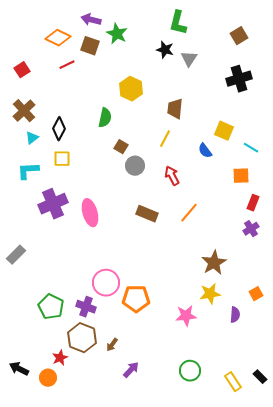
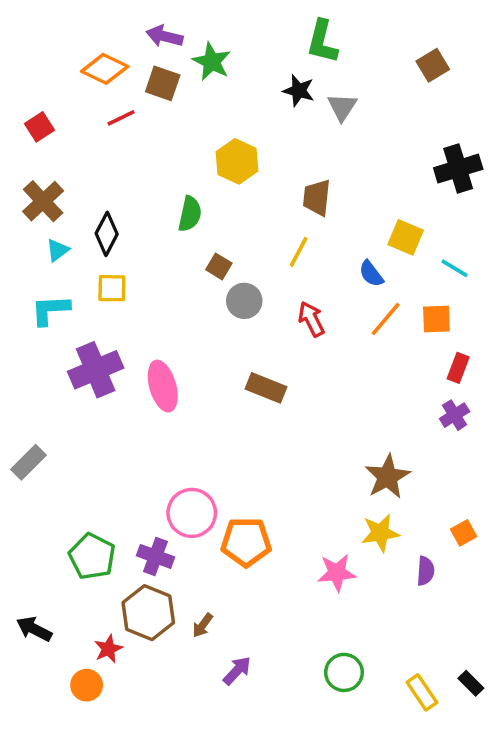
black cross: (239, 79) -> (458, 169), moved
orange line: (189, 213) -> (386, 319), moved
black arrow: (19, 369) -> (34, 629), moved

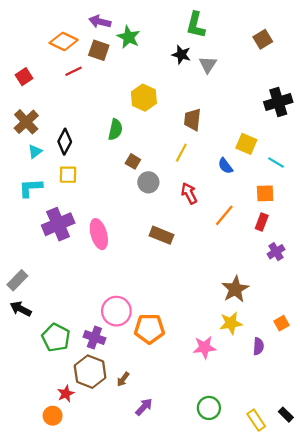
orange line: (386, 319) -> (224, 215), moved
red rectangle: (458, 368) -> (262, 222), moved
black arrow: (34, 629) -> (21, 309), moved

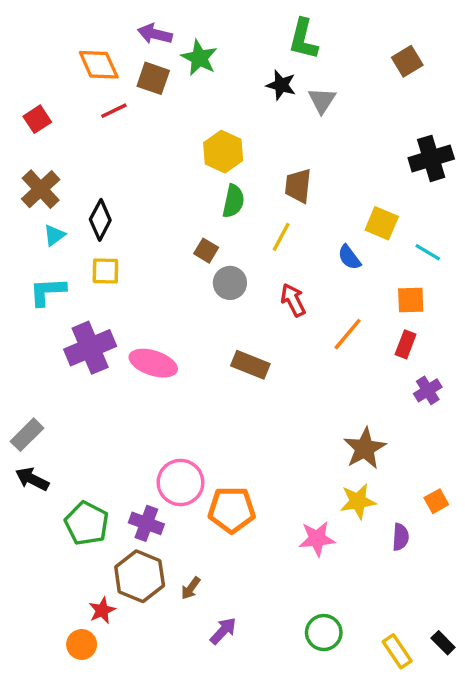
orange diamond: (64, 41) -> (99, 65), turned 40
green semicircle: (115, 130) -> (233, 201), moved
pink ellipse: (99, 234) -> (153, 363), turned -56

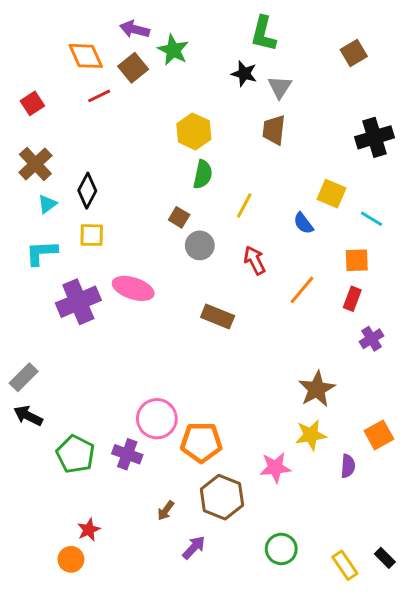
brown square: (153, 78) -> (133, 68), turned 32
brown trapezoid: (298, 186) -> (274, 130), moved
pink ellipse: (153, 363) -> (133, 288), moved
orange square: (436, 501) -> (379, 435), size x1.4
brown hexagon: (140, 576) -> (222, 497), moved

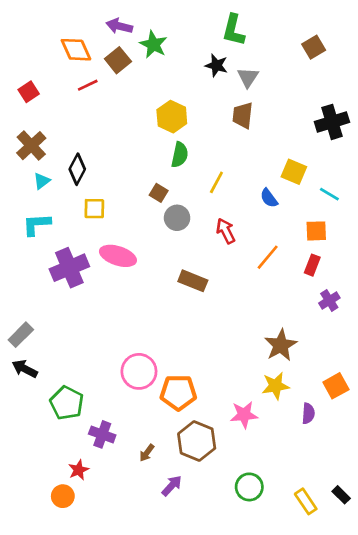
yellow square: (92, 235) -> (94, 209), moved
purple cross: (127, 454) -> (102, 434), moved

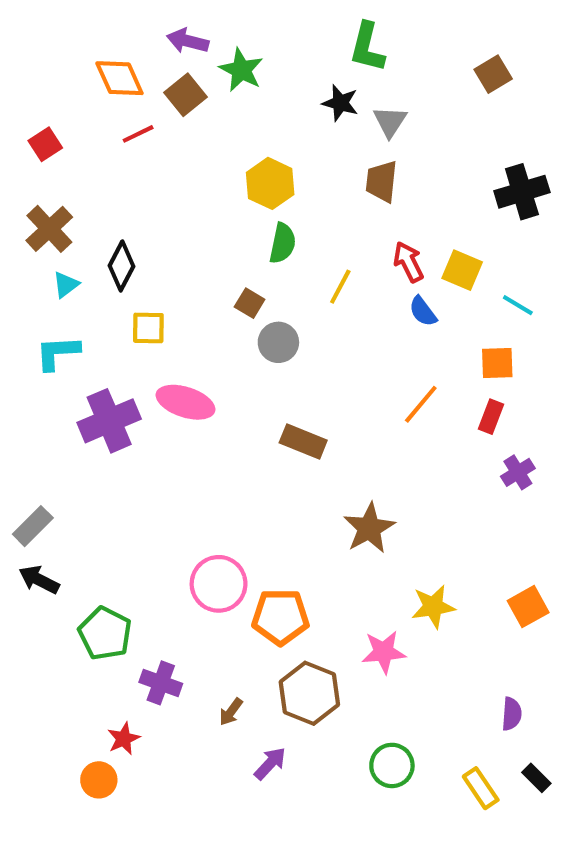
red arrow: (226, 231) -> (408, 262), moved
brown star: (281, 345) -> (369, 528), moved
purple semicircle: (308, 413) -> (512, 714), moved

